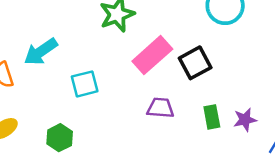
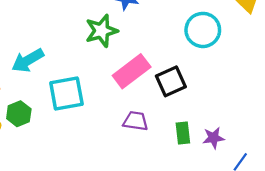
cyan square: (85, 84) -> (66, 94), size x1.4
green hexagon: (60, 138) -> (19, 114), moved

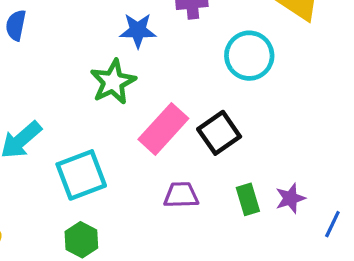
green hexagon: (19, 114) -> (81, 240), moved

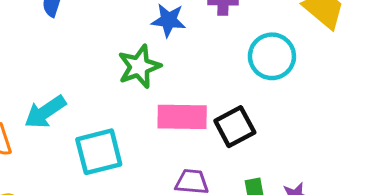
pink rectangle: (163, 129) -> (182, 117), turned 42

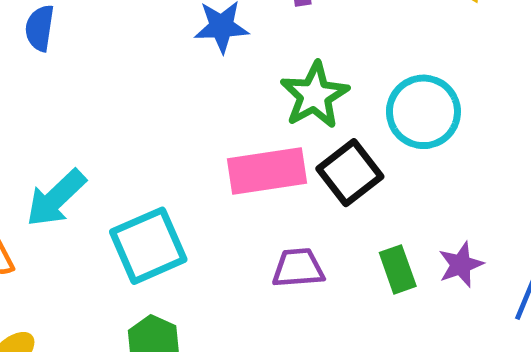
cyan circle: (272, 56) -> (423, 112), moved
green star: (139, 67) -> (315, 95), moved

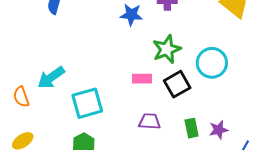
pink rectangle: (267, 171) -> (142, 79), size x0.6

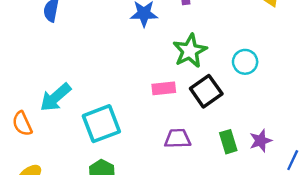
cyan circle: (212, 63) -> (245, 62), size x0.7

